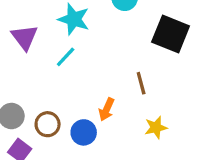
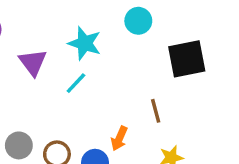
black square: (171, 34) -> (187, 59), turned -33

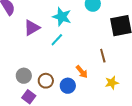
purple triangle: (33, 62) -> (32, 28), turned 36
orange arrow: (119, 139) -> (82, 72), turned -64

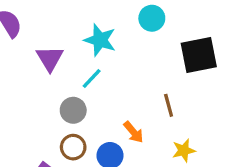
purple triangle: (32, 28) -> (50, 58), turned -30
gray circle: (24, 76) -> (73, 110), moved

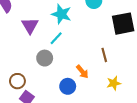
brown circle: (73, 147) -> (17, 81), moved

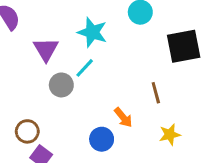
gray circle: (45, 58) -> (61, 85), moved

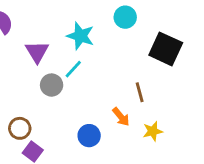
black square: (184, 46) -> (166, 49), turned 36
orange arrow: (123, 117) -> (121, 117), moved

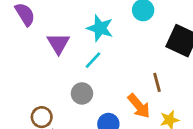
gray circle: (52, 85) -> (82, 93), moved
orange arrow: (121, 117) -> (139, 106), size x1.4

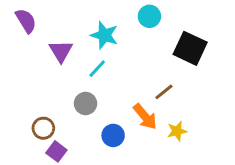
brown line: (157, 82) -> (164, 92), turned 66

